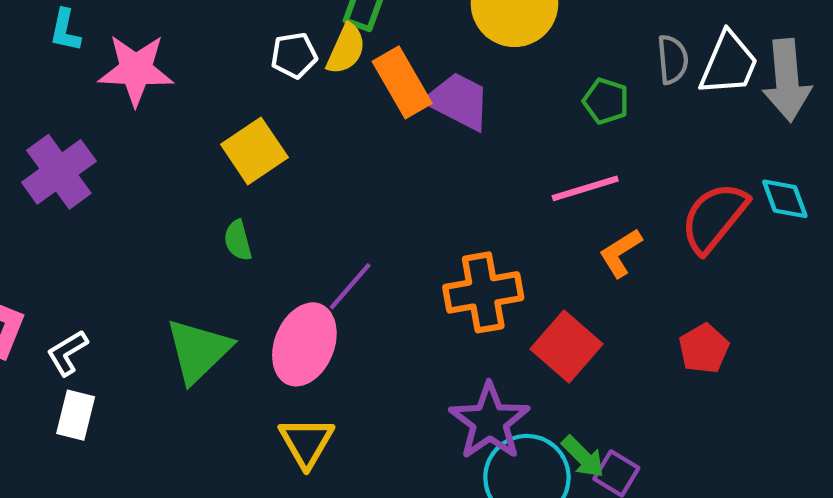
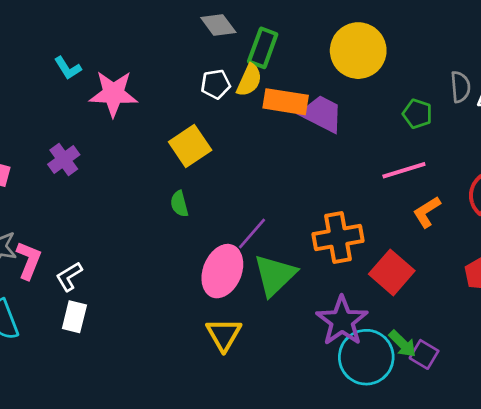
cyan L-shape: (65, 30) -> (68, 68), turned -44
orange rectangle: (402, 82) -> (286, 102), turned -51
purple cross: (59, 172) -> (64, 159), size x0.7
green triangle: (198, 351) -> (275, 275), moved

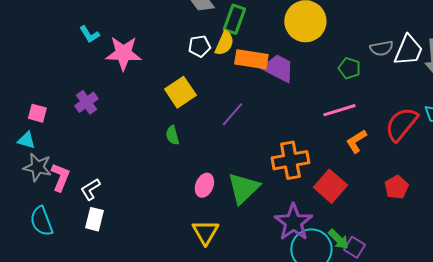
gray semicircle: (460, 87) -> (381, 48), turned 85
purple line: (252, 233) -> (232, 114), moved
pink ellipse: (222, 271) -> (204, 185), size x0.6

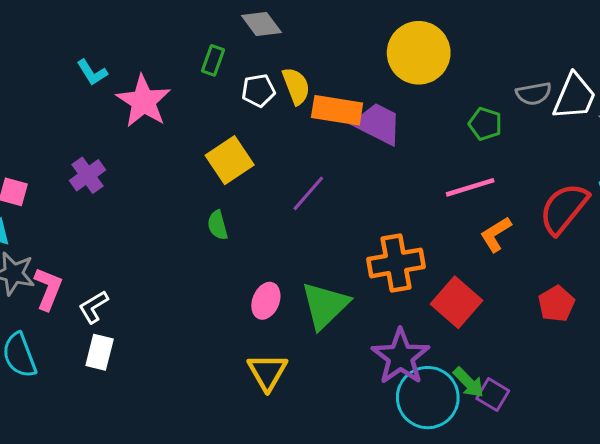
green rectangle: (234, 19) -> (213, 60), moved, size x0.7
yellow semicircle: (224, 43) -> (296, 86), turned -45
pink star: (123, 53) -> (143, 101), turned 30

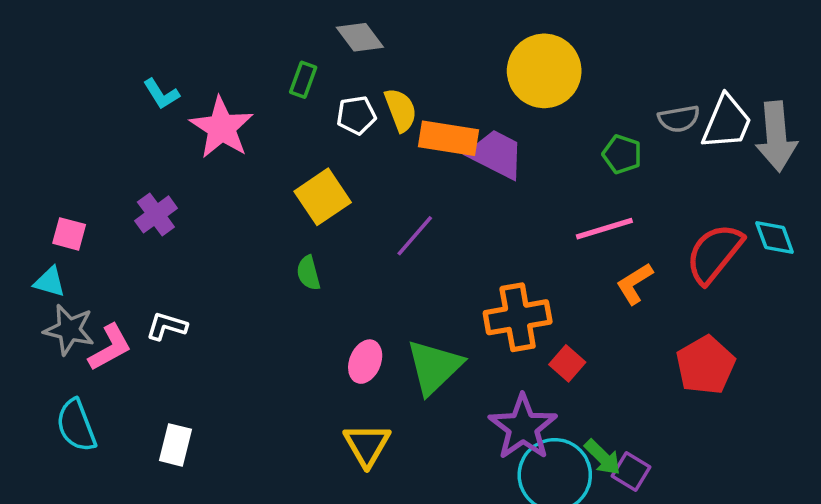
pink L-shape: (48, 289) -> (110, 347), turned 39
red square: (456, 302) -> (567, 363), moved, size x0.6
red pentagon: (556, 304) -> (705, 365), size x1.4
white L-shape: (94, 307) -> (167, 326), moved, turned 48
white rectangle: (100, 352) -> (175, 445), moved

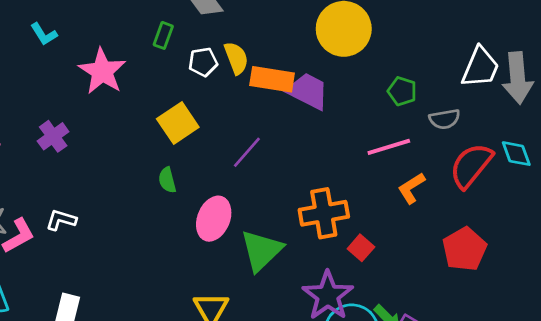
cyan L-shape: (161, 94) -> (44, 34), moved
gray semicircle: (679, 119) -> (445, 119), moved
pink ellipse: (365, 362) -> (214, 219), moved, size x1.4

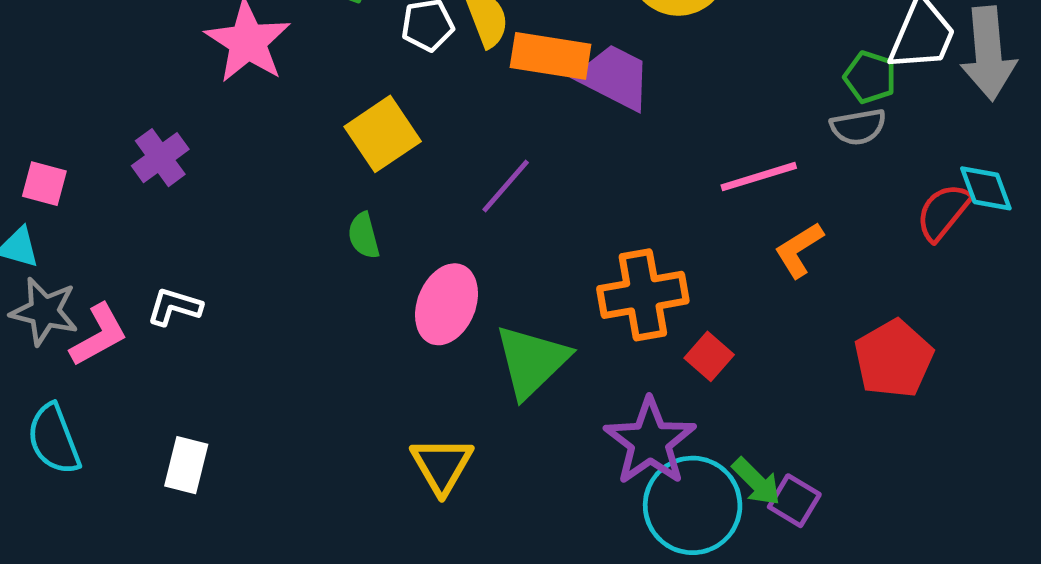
green pentagon: (402, 91) -> (870, 77), moved
red semicircle: (471, 166) -> (943, 212), moved, size x0.7

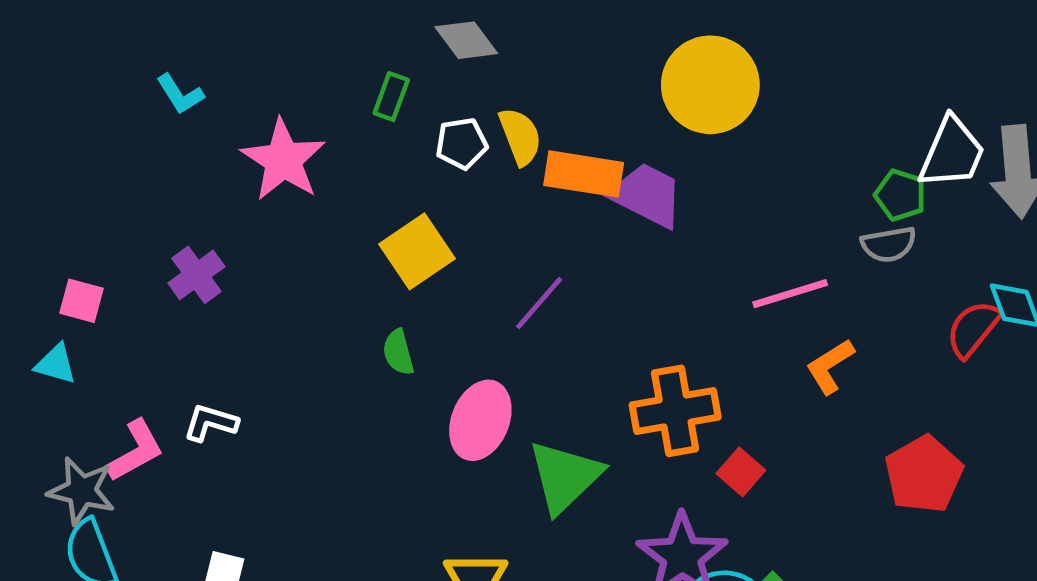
gray star: (44, 311) -> (82, 491), moved

